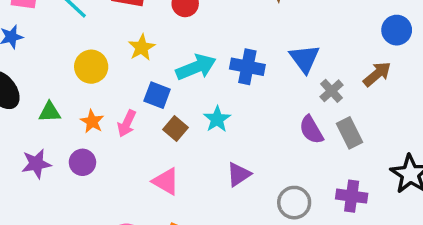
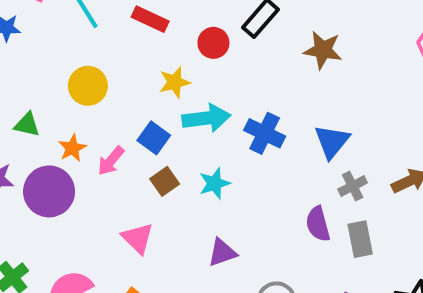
yellow star: (142, 47) -> (175, 82), moved
purple circle: (82, 162) -> (49, 191), size x1.6

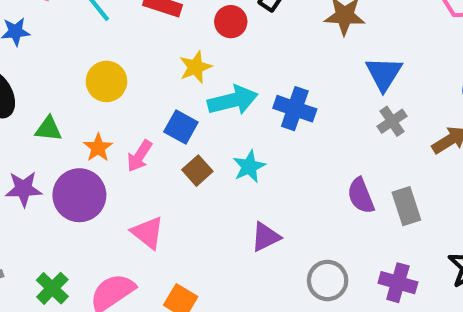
blue triangle: (332, 141) -> (384, 74), moved
gray cross: (353, 186) -> (392, 121), moved
pink triangle: (138, 238) -> (148, 233), moved

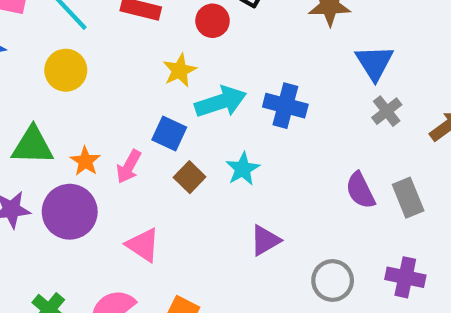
yellow circle: (106, 81) -> (66, 70), moved
green triangle: (48, 129) -> (33, 146), size x1.5

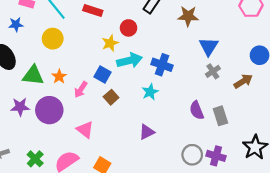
red circle: (213, 21) -> (129, 28), moved
orange star: (85, 161) -> (59, 77), moved
cyan star: (243, 169) -> (150, 92), moved
gray circle: (333, 280) -> (192, 155), moved

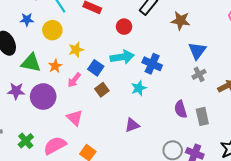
blue star: (16, 24) -> (27, 20), moved
yellow star: (110, 43) -> (76, 50), moved

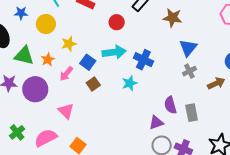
purple triangle: (132, 125) -> (156, 123), moved

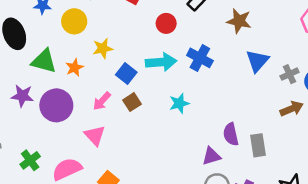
blue cross: (143, 60) -> (200, 58), moved
gray cross: (189, 71) -> (290, 74), moved
pink arrow: (66, 74) -> (102, 101), moved

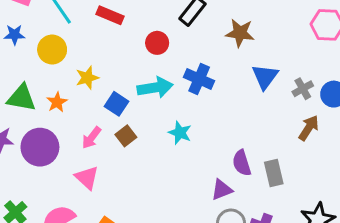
cyan star: (179, 103) -> (180, 133), turned -30
brown arrow: (292, 109) -> (309, 128), turned -30

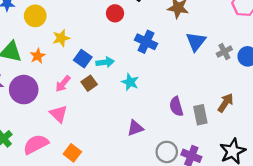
cyan arrow: (155, 87) -> (105, 62), moved, size x0.7
brown arrow: (309, 128) -> (226, 103), moved
purple triangle: (222, 190) -> (135, 128), moved

